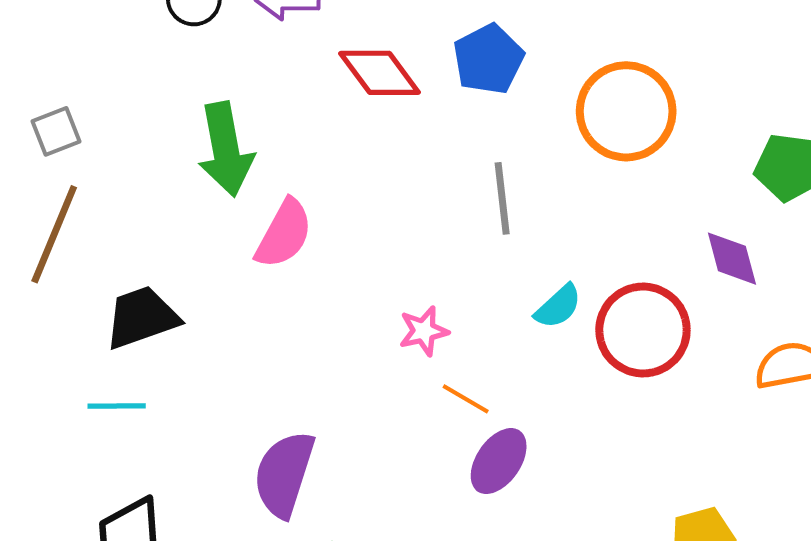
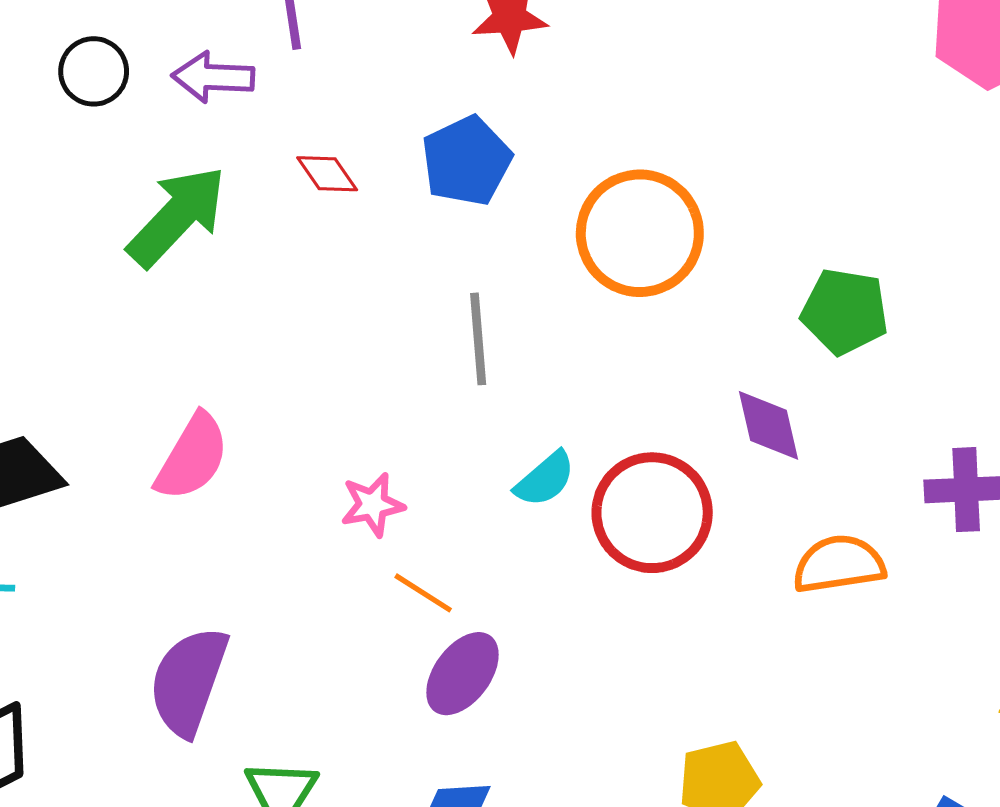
red diamond: (379, 73) -> (327, 174), size x0.6
green arrow: (226, 149) -> (177, 216), moved, turned -128
pink semicircle: (284, 234) -> (192, 457), moved

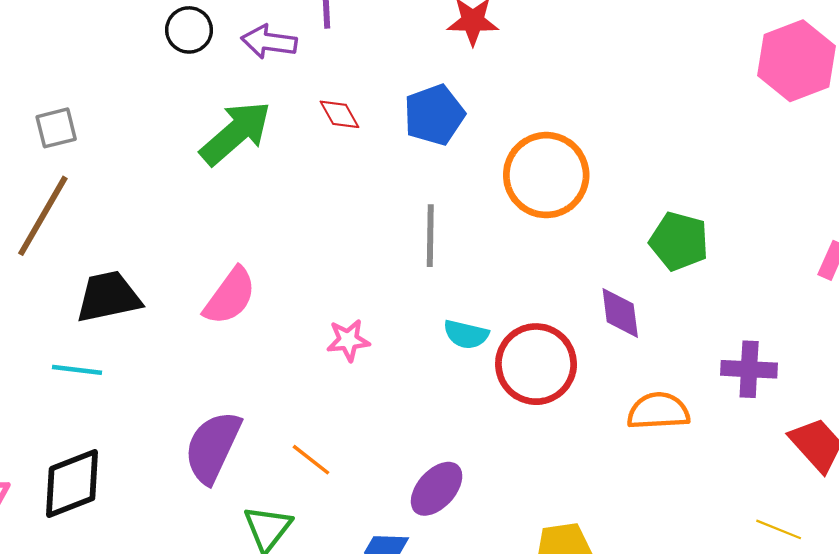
cyan semicircle: (545, 479) -> (466, 334), turned 48
orange line: (423, 593) -> (311, 460), moved
purple ellipse: (462, 674) -> (437, 489), moved

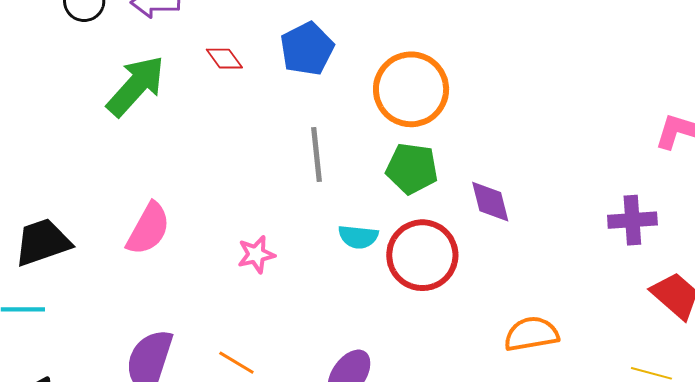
green pentagon: (679, 241) -> (412, 169), moved
purple cross: (749, 369) -> (632, 220), moved
orange semicircle: (658, 411) -> (531, 334), moved

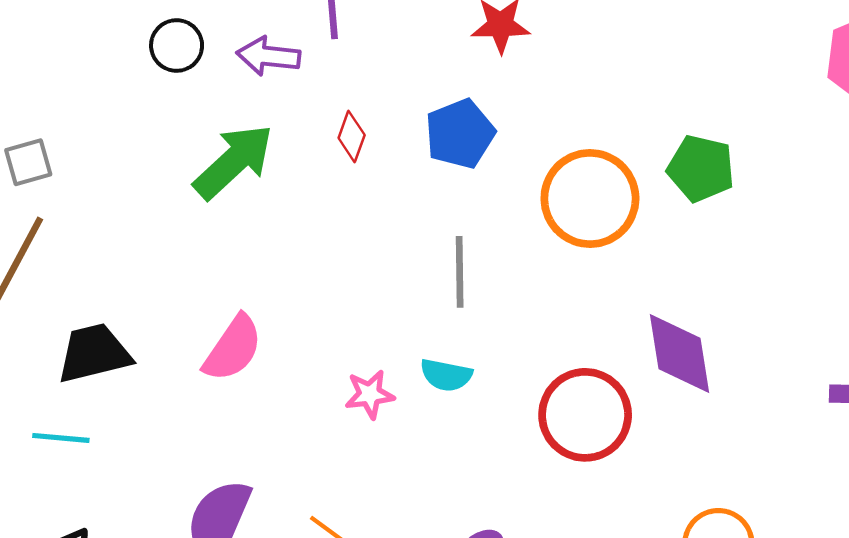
red diamond: (224, 59) -> (352, 137), turned 51
green pentagon: (412, 169) -> (701, 168), moved
purple diamond: (490, 202) -> (679, 353), size x1.4
cyan semicircle: (358, 237) -> (446, 375), moved

